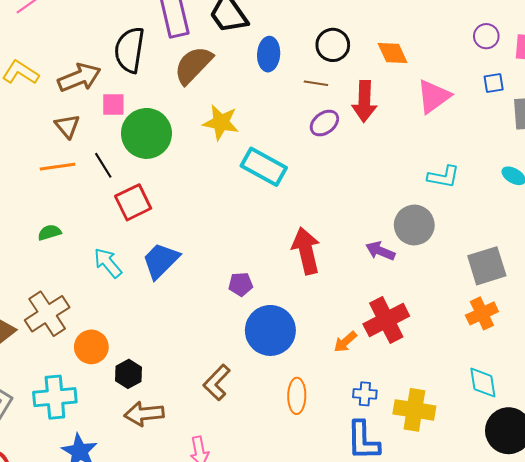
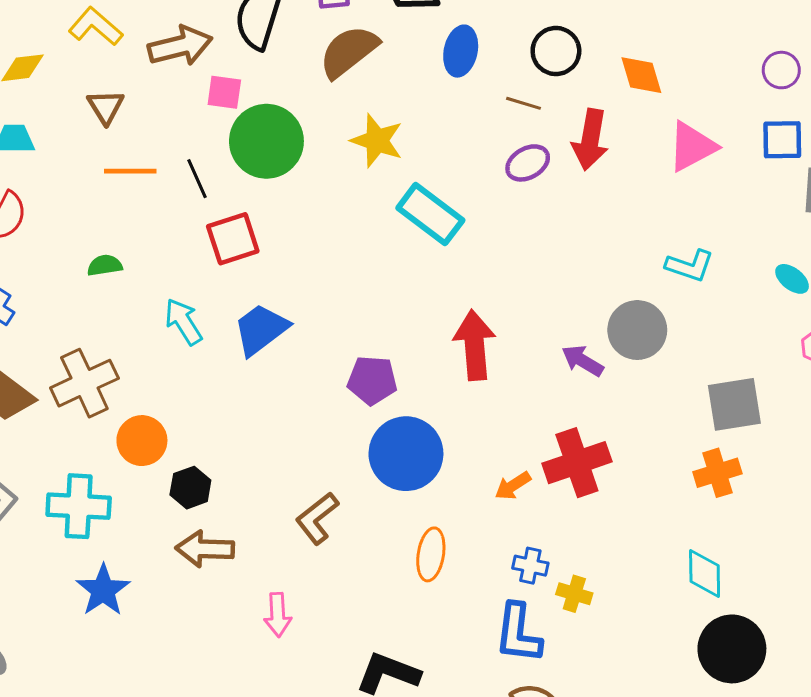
blue square: (494, 83) -> (782, 140), size x1.4
brown triangle: (67, 126) -> (106, 107), moved
purple pentagon: (241, 284) -> (372, 380), size x1.4
yellow cross: (414, 410) -> (574, 594), moved, size x0.6

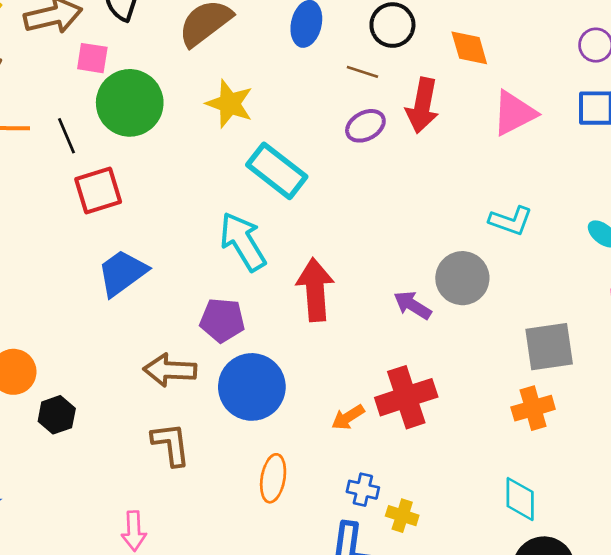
cyan arrow: (183, 322) -> (243, 242), moved, size x1.4
brown L-shape: (317, 518) -> (171, 444), turned 120
brown arrow: (205, 549) -> (170, 370), moved

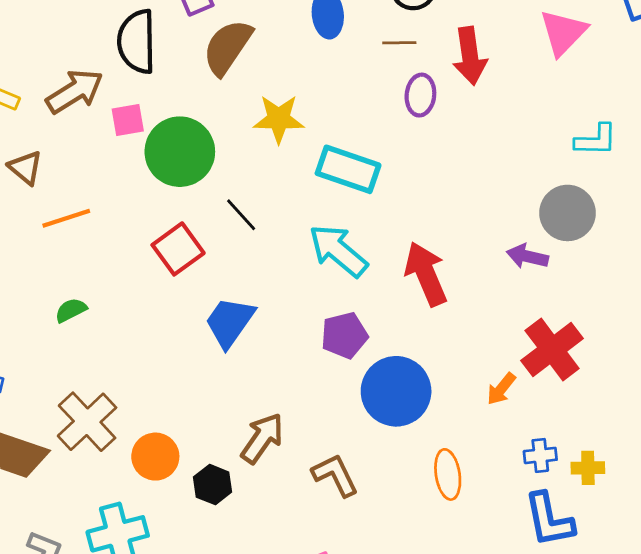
purple ellipse: (365, 126) -> (420, 95), turned -36
black line: (67, 136) -> (241, 215), moved
brown arrow: (170, 370) -> (262, 438), moved, turned 141

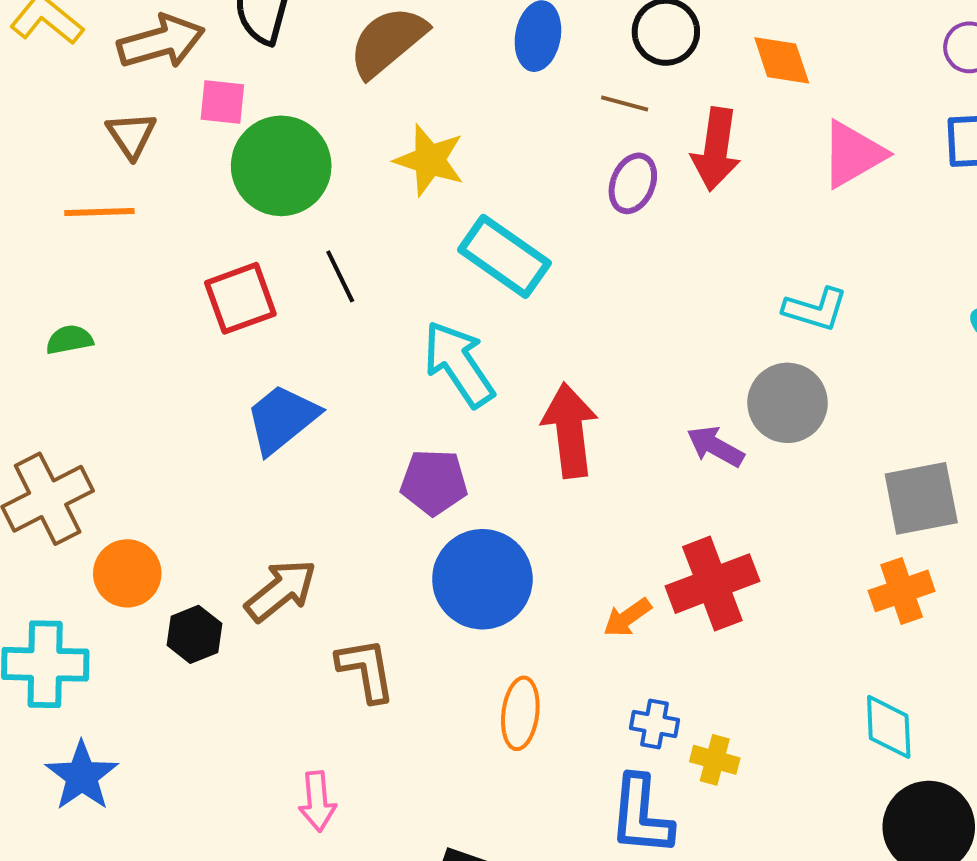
cyan L-shape: (596, 140) -> (815, 309), moved
brown triangle: (25, 168) -> (131, 135), moved

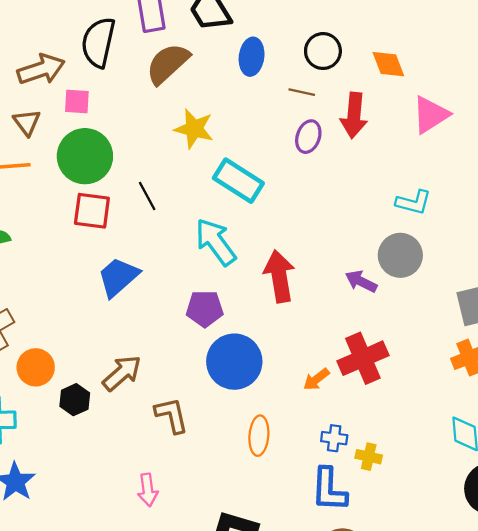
green circle: (281, 166) -> (85, 156), moved
red square: (240, 298) -> (92, 211), turned 30

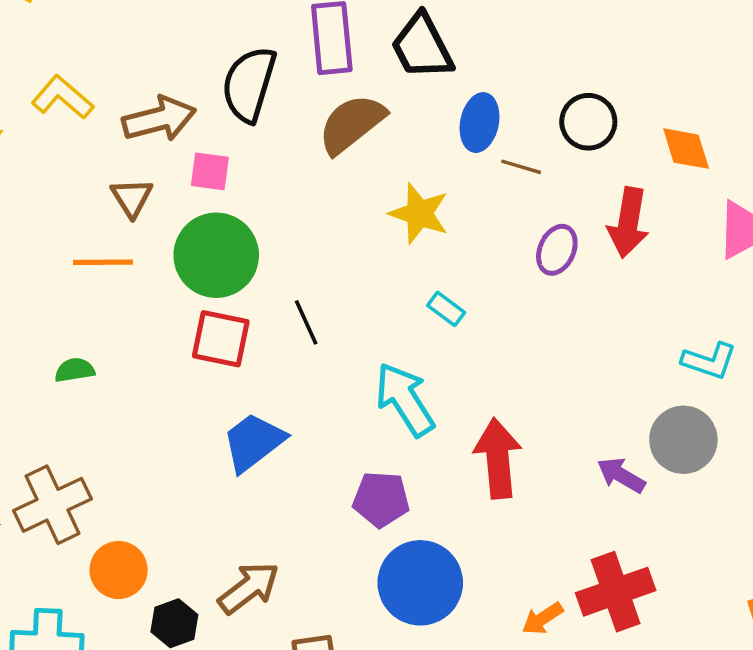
brown line: (302, 92) -> (521, 167), moved
yellow star: (194, 129) -> (419, 213), moved
cyan rectangle: (238, 181) -> (446, 309), size x0.5

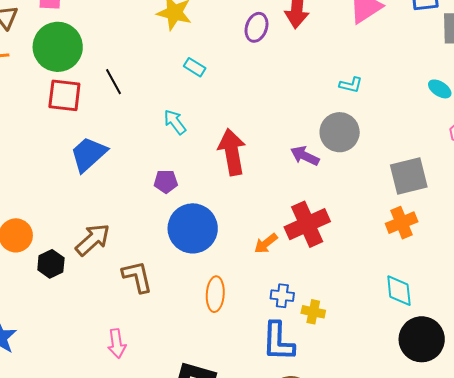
cyan L-shape: (709, 361) -> (351, 85), size x0.7
cyan arrow: (405, 399) -> (175, 122), size x0.6
purple pentagon: (381, 499) -> (166, 181), size x0.7

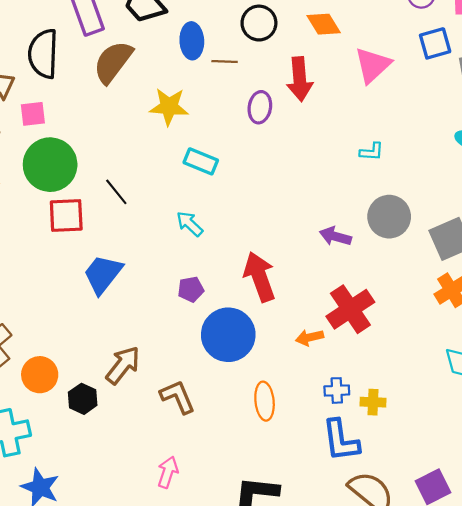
cyan rectangle: (195, 67) -> (201, 161), size x1.4
gray circle: (340, 132) -> (389, 217), moved
red arrow: (232, 152) -> (260, 277), moved
orange arrow: (266, 243) -> (309, 337), turned 35
pink arrow: (117, 344) -> (168, 472), turned -144

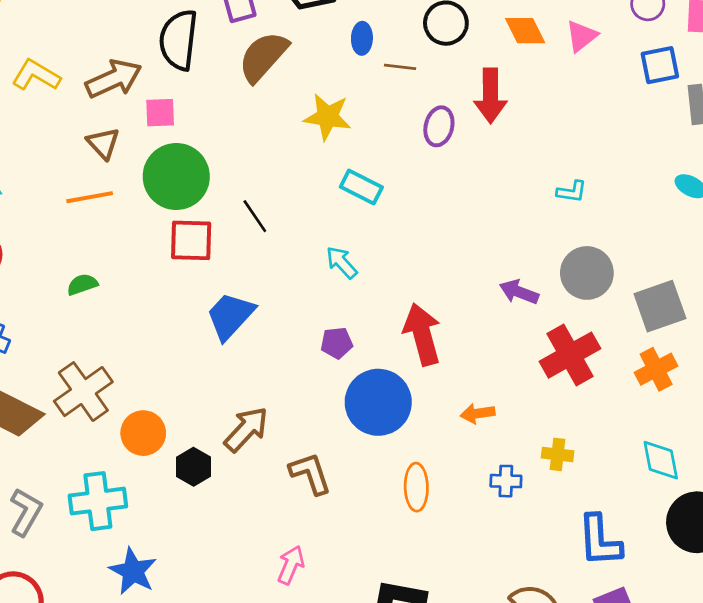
blue ellipse: (192, 41) -> (362, 38), size x0.7
pink triangle: (373, 65) -> (582, 36), moved, size x0.7
red cross: (350, 309) -> (570, 355), moved
yellow cross: (373, 402) -> (558, 454), moved
blue L-shape: (341, 440) -> (600, 541), moved

